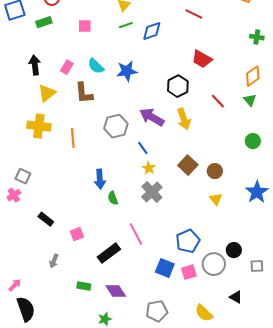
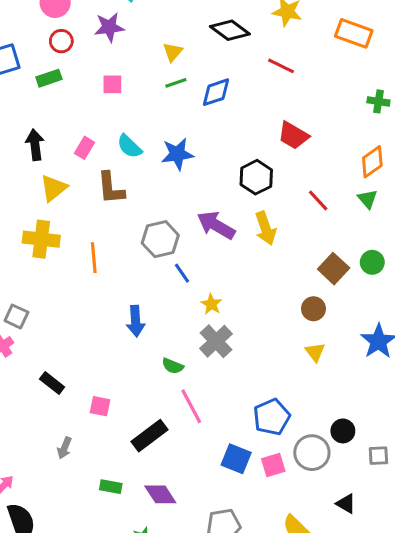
blue line: (143, 148) -> (182, 273), moved
brown square: (188, 165) -> (334, 269), moved
green semicircle: (113, 198) -> (173, 366), moved, turned -48
pink square: (77, 234) -> (100, 406), turned 32

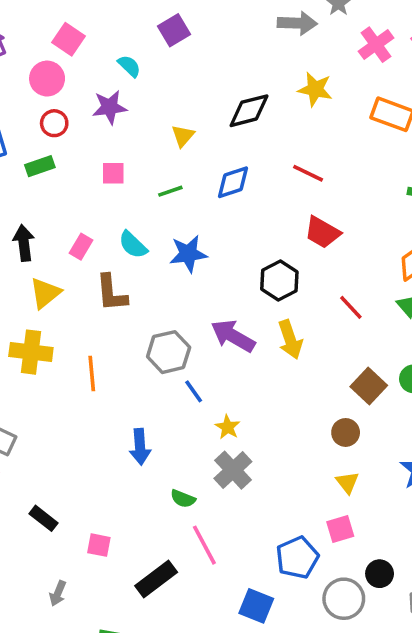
black diamond: (230, 30) -> (249, 111), turned -51
red line: (281, 66) -> (308, 173), moved
green line: (176, 83) -> (170, 191), moved
pink square: (273, 465) -> (340, 529), moved

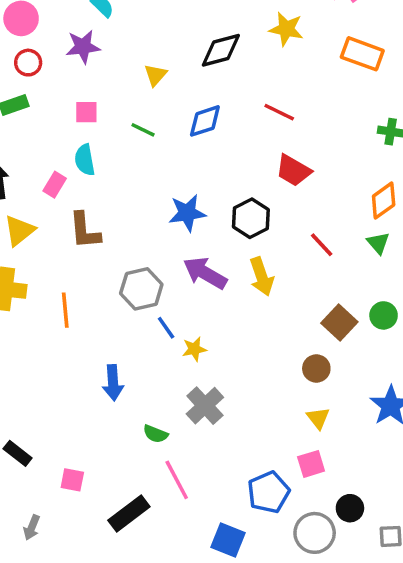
green line: (170, 191) -> (143, 130), turned 45
cyan semicircle: (133, 245) -> (85, 160), moved, turned 36
blue star: (188, 254) -> (187, 213), moved
yellow star: (228, 427) -> (194, 349), moved, turned 30

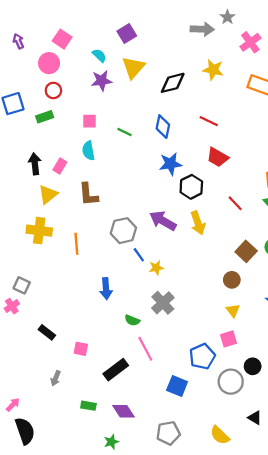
purple star: (83, 47) -> (102, 81), moved
yellow triangle: (155, 75) -> (133, 67), moved, size x1.6
blue diamond: (205, 121) -> (163, 127), turned -60
pink rectangle: (55, 185) -> (60, 166), moved
blue star: (187, 213) -> (171, 164), moved

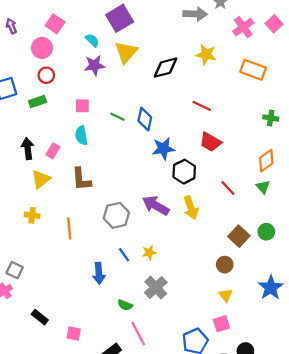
purple square: (127, 34) -> (120, 18), size x1.4
blue diamond: (163, 127) -> (145, 119), moved
yellow cross: (39, 231) -> (32, 215), size x0.6
blue line: (139, 255) -> (124, 255), moved

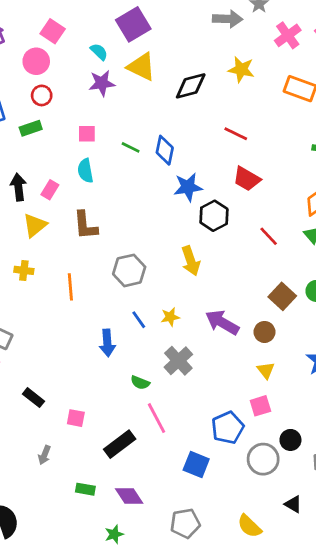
yellow triangle: (126, 52) -> (141, 67), turned -45
purple arrow: (156, 205) -> (222, 322), moved
yellow arrow: (191, 208) -> (191, 261), moved

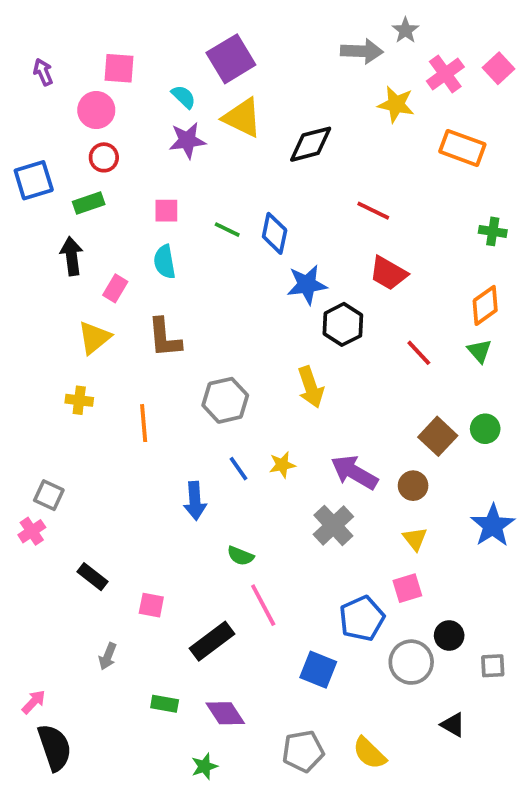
pink square: (53, 31) -> (119, 68), turned -30
yellow star: (241, 69) -> (396, 104), moved
black arrow: (18, 187) -> (72, 256), moved
gray cross: (178, 361) -> (333, 525), moved
yellow semicircle: (249, 526) -> (369, 753), moved

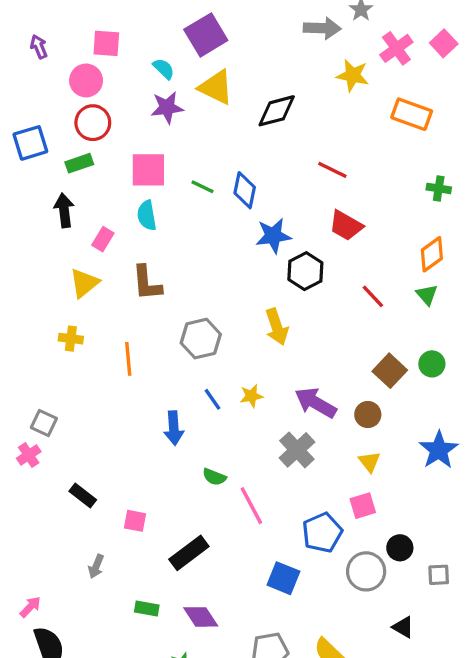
red circle: (104, 157) -> (93, 123), size x1.4
pink square: (166, 211) -> (148, 170), size x1.6
pink line: (263, 605) -> (251, 506), moved

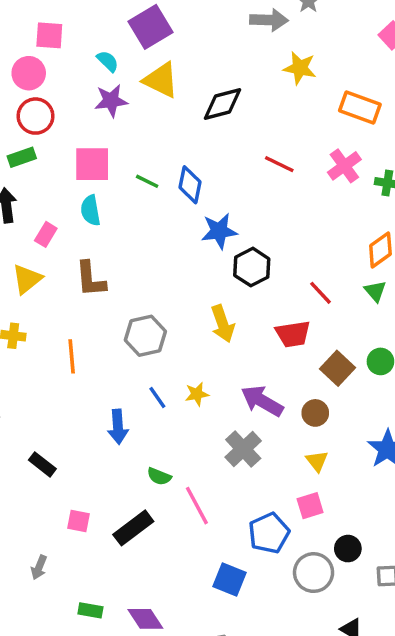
pink cross: (396, 48) -> (344, 166), moved
red trapezoid: (346, 226) -> (293, 334), moved, turned -39
black rectangle: (83, 495) -> (42, 464), moved
black rectangle: (189, 553) -> (133, 528), moved

